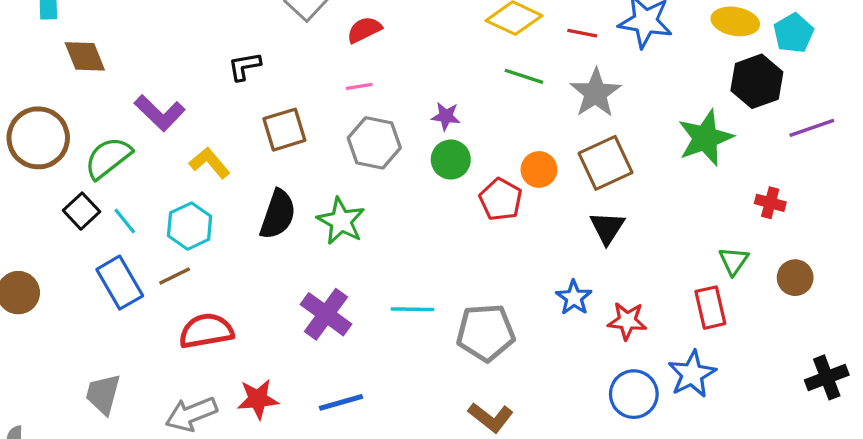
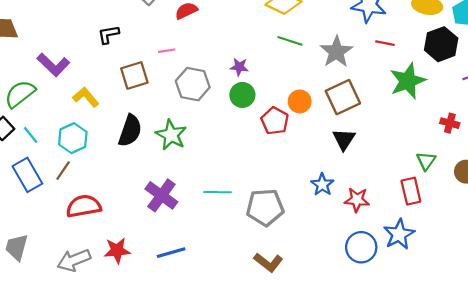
red line: (582, 33) -> (385, 43), moved
pink line: (359, 86) -> (167, 51), moved
brown line: (175, 276) -> (63, 171), turned -30

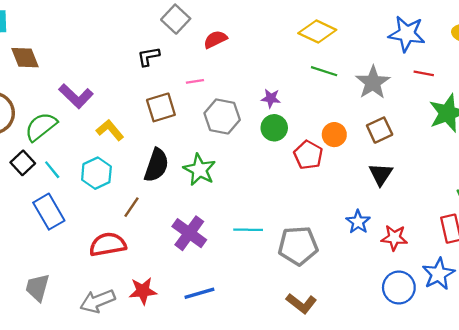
black L-shape: (108, 34) -> (148, 56), moved
brown square: (343, 97) -> (380, 130), size x0.7
brown line: (63, 171) -> (132, 207), moved

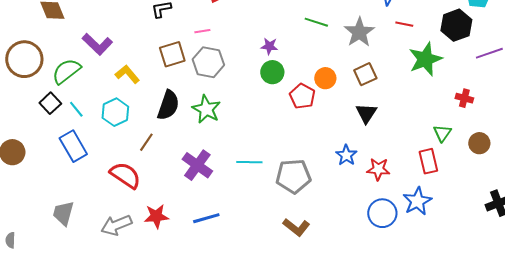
gray hexagon: (222, 116) -> (208, 62), moved
red semicircle: (108, 244) -> (125, 175), turned 44

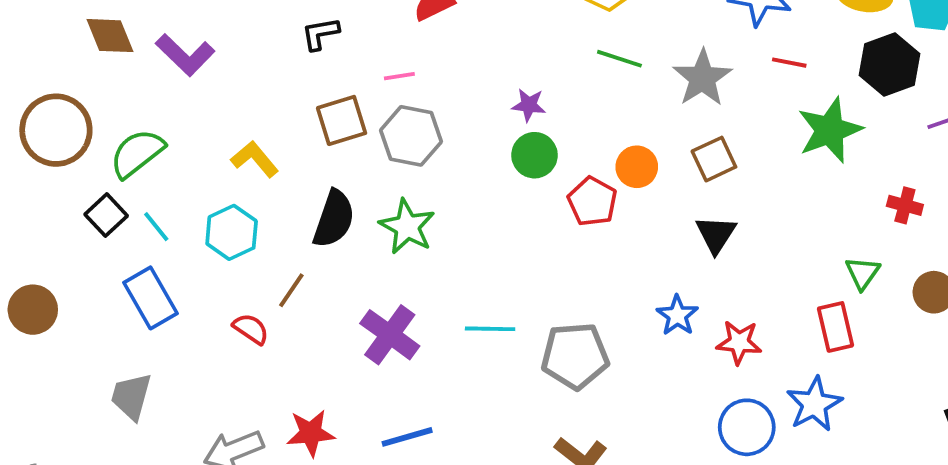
purple L-shape: (97, 44) -> (185, 55), moved
red semicircle: (125, 175) -> (251, 329), moved, size x0.6
gray trapezoid: (63, 213) -> (131, 396), moved

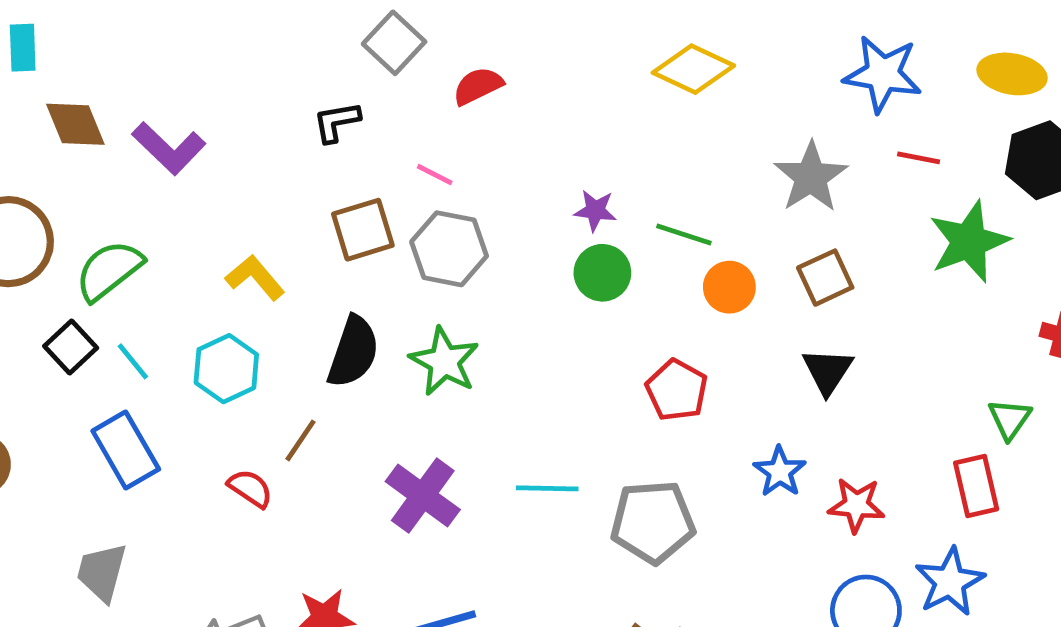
green line: (619, 59) -> (684, 234), moved
pink line: (399, 76) -> (435, 175), turned 36
red pentagon: (592, 202) -> (677, 390), moved

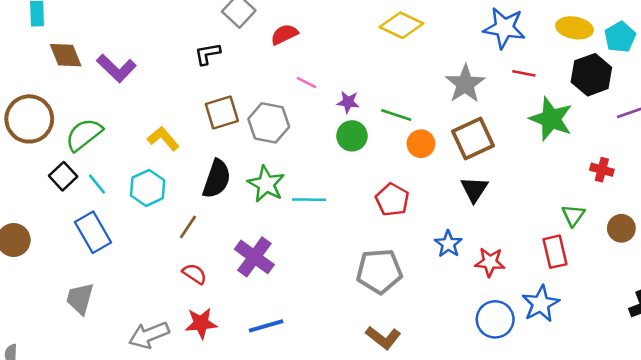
pink line: (435, 175) -> (306, 83), moved
green star: (969, 242) -> (551, 119), turned -30
brown square: (825, 278) -> (473, 138), size x1.4
red semicircle: (250, 488) -> (195, 274), moved
cyan line: (547, 488) -> (309, 200), moved

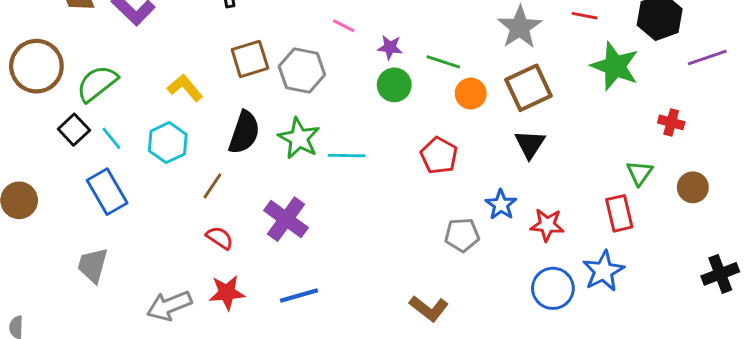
gray pentagon: (379, 271) -> (462, 235), moved, size x0.7

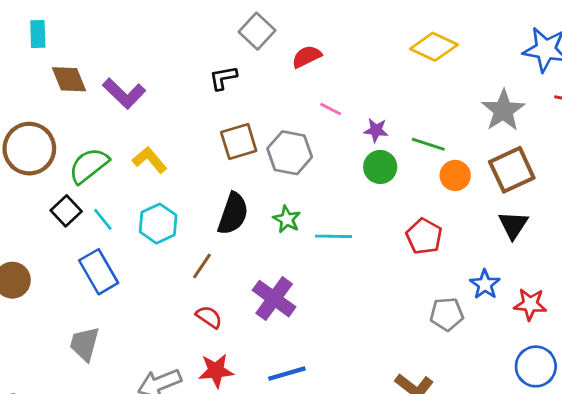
yellow L-shape: (185, 88) -> (150, 160), moved
green star: (299, 138) -> (287, 219), size x0.7

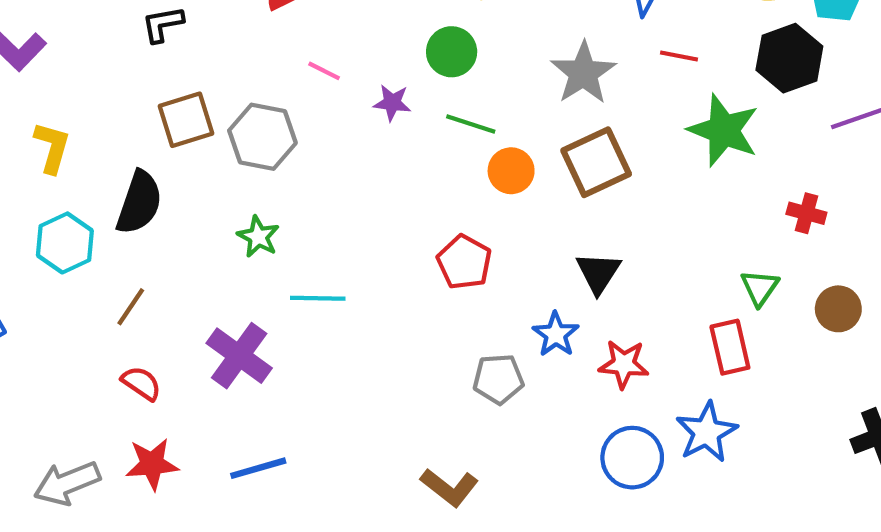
yellow L-shape: (150, 160) -> (52, 147), turned 56
green circle: (380, 167) -> (452, 52), moved
black semicircle: (233, 214) -> (139, 203), moved
black triangle: (513, 225) -> (598, 273), moved
cyan line: (334, 236) -> (318, 298), moved

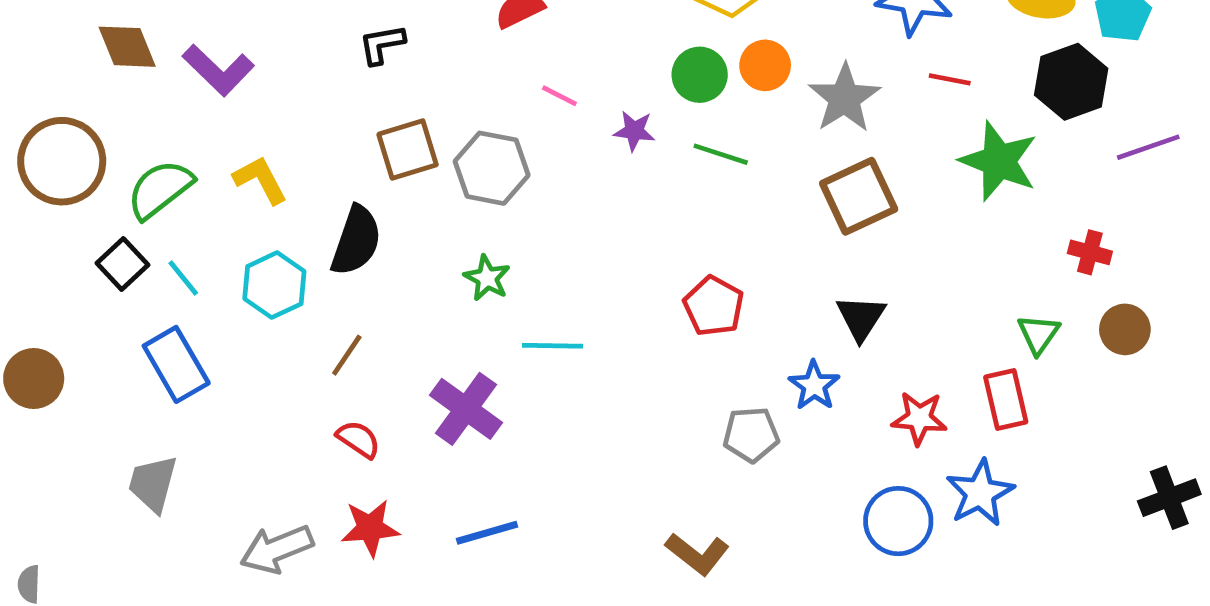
yellow L-shape: (52, 147) -> (260, 180), turned -44
orange circle: (511, 171) -> (765, 65), moved
brown circle: (838, 309) -> (1125, 329), moved
red star: (624, 364) -> (919, 418), moved

